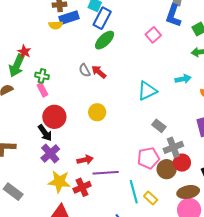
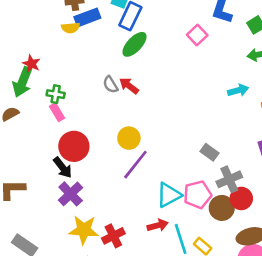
cyan triangle: (147, 91) -> (169, 195), moved
red arrow: (85, 160) -> (158, 225), moved
purple line: (106, 173) -> (135, 165), moved, turned -45

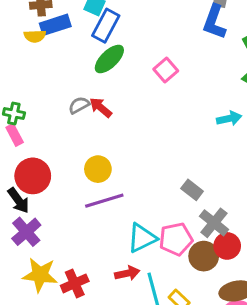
pink square: (197, 35) -> (166, 70), moved
gray semicircle: (110, 85) -> (79, 105), turned 90
purple line: (135, 165) -> (104, 201), turned 32
gray cross: (229, 179) -> (214, 223), turned -30

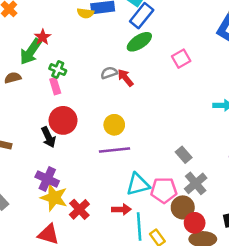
purple cross: (26, 232) -> (47, 179), moved, turned -35
red circle: (227, 246) -> (195, 223), moved
red cross: (75, 283) -> (79, 209), turned -30

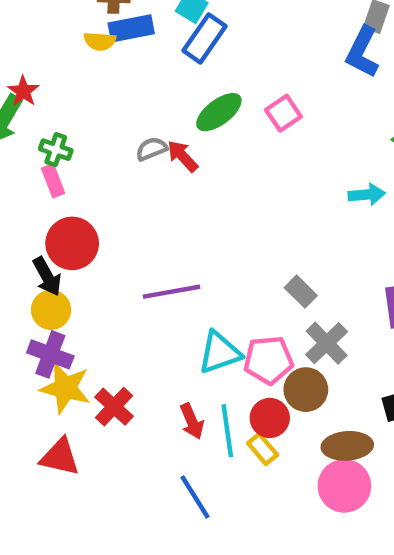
green ellipse: (139, 42) -> (219, 112), moved
yellow circle: (114, 125) -> (51, 310), moved
red arrow: (121, 209) -> (192, 421), moved, turned 72
red circle: (195, 223) -> (270, 418), moved

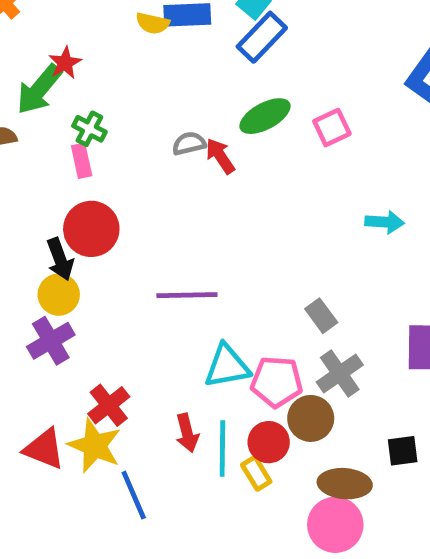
cyan arrow: (367, 195) -> (385, 222), moved
purple cross: (50, 354) -> (51, 341), turned 30
yellow star: (65, 388) -> (95, 446), moved
blue line: (195, 497) -> (134, 495), moved

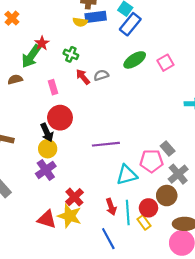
green cross: (89, 129) -> (71, 54), moved
red arrow: (220, 156) -> (83, 77), moved
pink pentagon: (277, 382) -> (152, 161), moved
blue line: (134, 495) -> (108, 239), moved

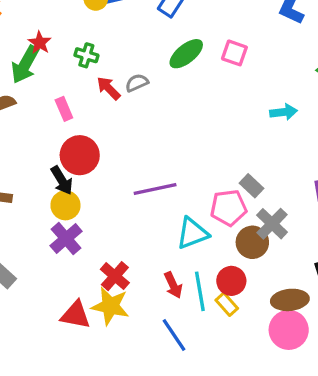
pink square: (165, 63) -> (234, 53), turned -35
brown circle: (167, 196) -> (252, 242), moved

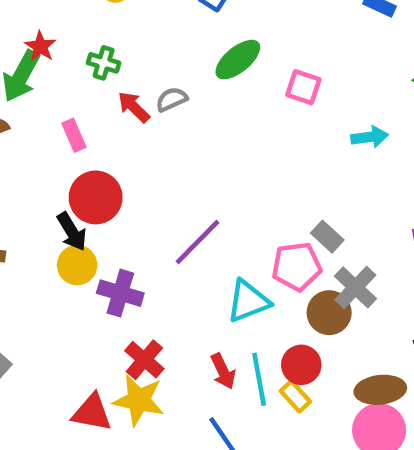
pink square: (234, 53) -> (303, 87), moved
purple line: (155, 189) -> (197, 242), turned -33
purple cross: (66, 239) -> (120, 293), moved, turned -32

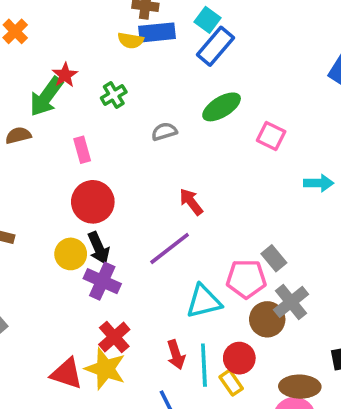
green cross: (104, 63) -> (114, 95), turned 35
red arrow: (134, 107) -> (191, 202), moved
black arrow: (72, 232) -> (99, 248), moved

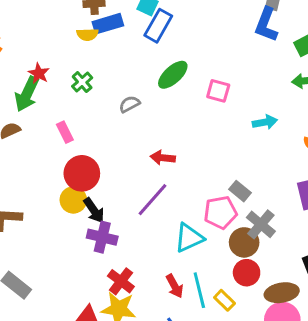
red arrow: (191, 202) -> (163, 158), turned -35
yellow circle: (71, 254) -> (73, 200), moved
red circle: (239, 358) -> (247, 273), moved

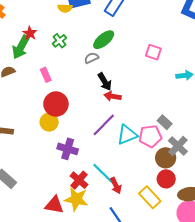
green ellipse: (173, 75) -> (104, 40), moved
black arrow: (94, 210) -> (105, 82), moved
cyan triangle: (189, 238) -> (127, 135), moved
cyan line: (199, 290) -> (103, 173), moved, turned -35
yellow rectangle: (224, 300) -> (150, 197), size x1.5

